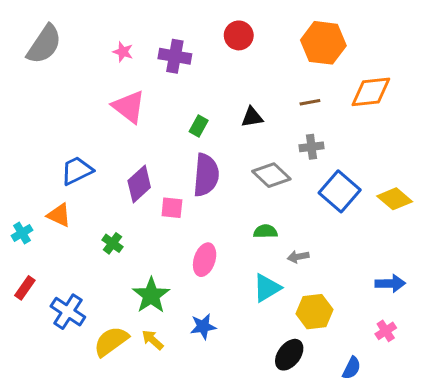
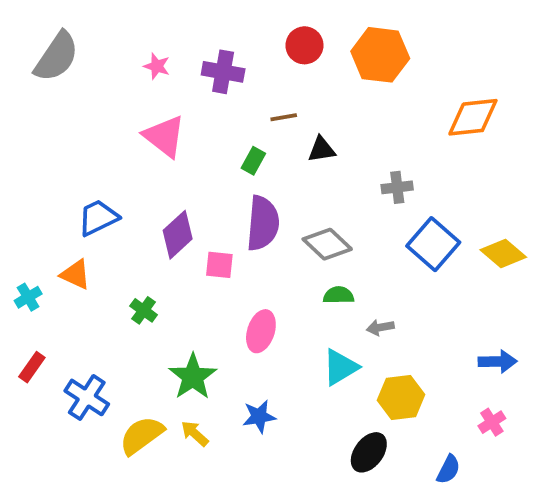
orange hexagon: (323, 43) -> (380, 55), moved
brown line: (310, 102) -> (284, 117), moved
gray diamond: (271, 175) -> (327, 244), moved

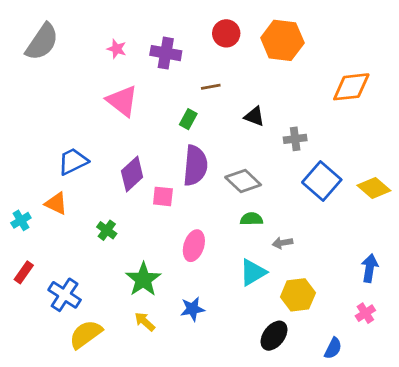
black triangle: (322, 149) -> (254, 116), moved, turned 30
blue arrow: (498, 362) -> (370, 268), turned -80
yellow semicircle: (142, 435) -> (86, 334), moved

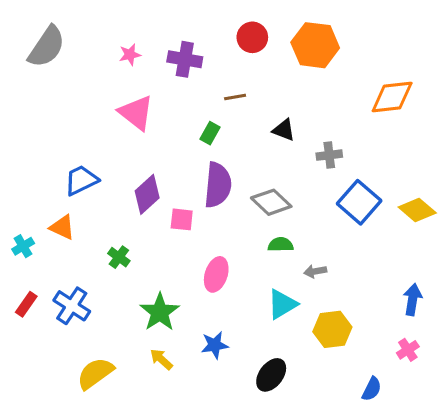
pink star: (117, 49) -> (130, 55), turned -30
blue cross: (65, 295) -> (72, 306), moved
black ellipse: (274, 336) -> (271, 375), moved

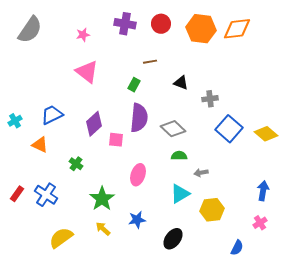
purple cross: (185, 59) -> (125, 24), moved
orange diamond: (392, 97) -> (237, 29), moved
cyan cross: (23, 246) -> (15, 121), moved

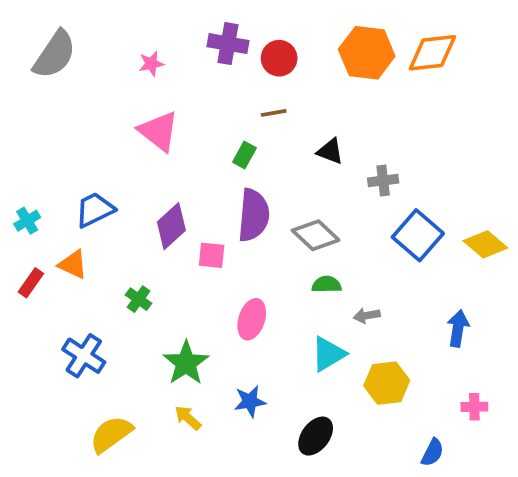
red circle: (161, 24) -> (279, 58), moved
blue arrow: (263, 191) -> (458, 328), moved
red rectangle: (17, 194) -> (31, 283), moved
pink cross: (260, 223) -> (474, 407), turned 32

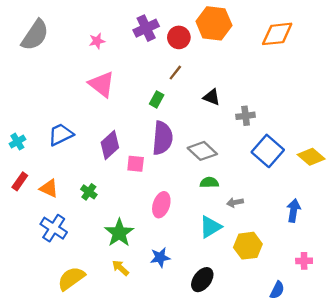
purple cross: (228, 44) -> (146, 28), turned -35
orange hexagon: (367, 53) -> (214, 23), moved
brown line: (274, 113) -> (175, 73), turned -42
orange triangle: (73, 264) -> (49, 188), moved

